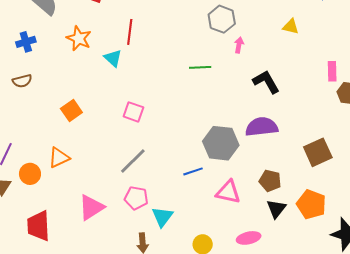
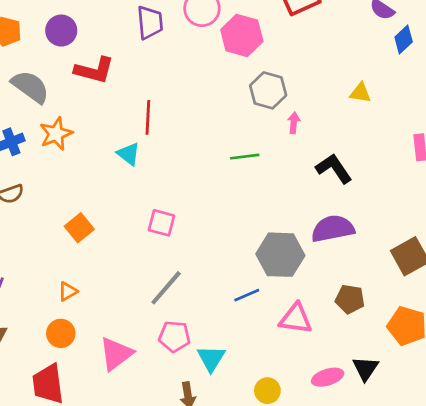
orange star: (79, 38) -> (56, 134), moved, turned 30
orange triangle: (59, 158) -> (68, 291), size x0.7
orange circle: (30, 174) -> (61, 333), moved
black triangle: (276, 209) -> (365, 368), moved

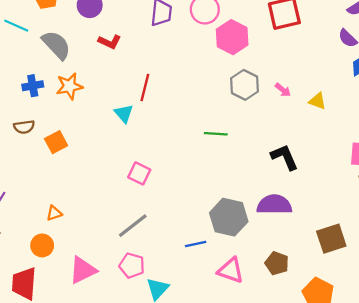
red L-shape: (94, 70) -> (110, 42), size x0.7
pink arrow: (294, 123) -> (283, 90), moved, turned 112
orange square: (79, 228) -> (56, 142), moved

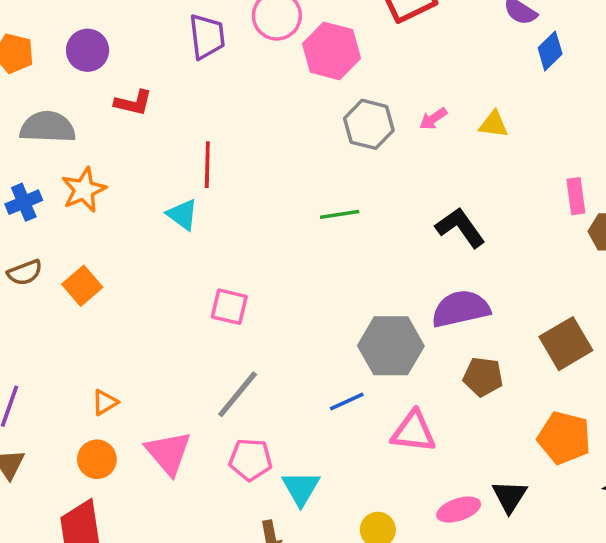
gray semicircle: (56, 45) -> (48, 127), turned -32
pink arrow: (283, 90) -> (433, 119), turned 119
brown pentagon: (277, 263) -> (483, 377), moved
pink triangle: (83, 270) -> (168, 453), moved, turned -32

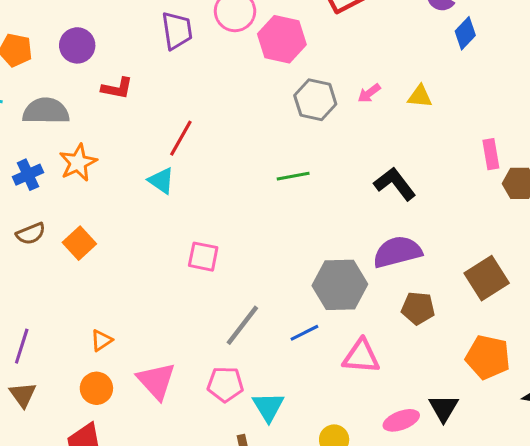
red line: (207, 165) -> (181, 138), turned 30
gray line: (238, 394) -> (242, 325), moved

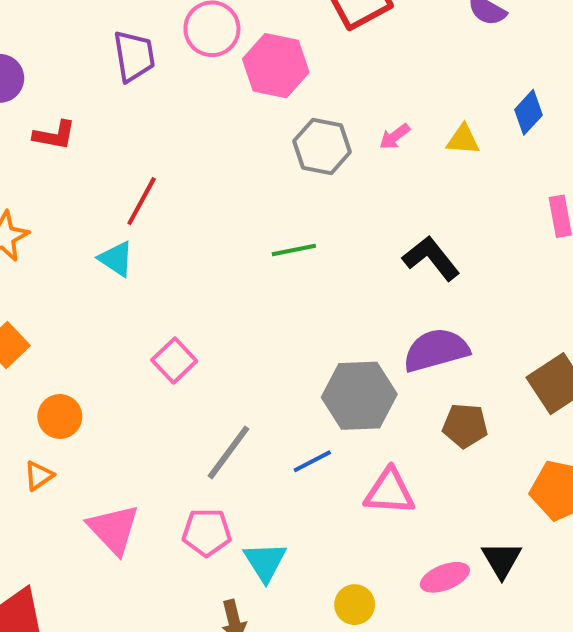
blue diamond: (465, 33) -> (529, 112), moved
pink square: (203, 257) -> (174, 360), turned 36
orange circle: (96, 388) -> (60, 416), moved

